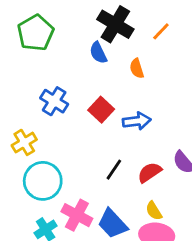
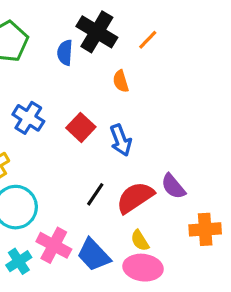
blue semicircle: (98, 53) -> (65, 53), moved, turned 30
blue arrow: (137, 121) -> (121, 140), turned 76
red semicircle: (150, 172) -> (135, 198), size x1.4

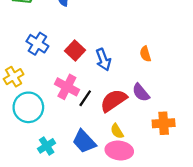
orange semicircle: (121, 81) -> (145, 54), moved
pink cross: (54, 245) -> (67, 87), moved
cyan cross: (19, 261) -> (47, 146), moved

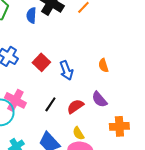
pink cross: (67, 87) -> (15, 100), moved
red semicircle: (114, 101) -> (75, 106), size x0.7

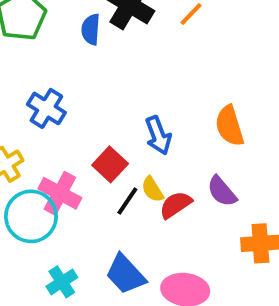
red square: (41, 62) -> (110, 164), moved
orange semicircle: (103, 65) -> (230, 126), size x1.5
yellow semicircle: (78, 133) -> (152, 189), moved

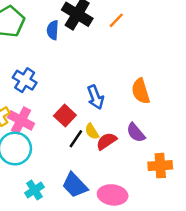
pink cross: (60, 193) -> (21, 120), moved

